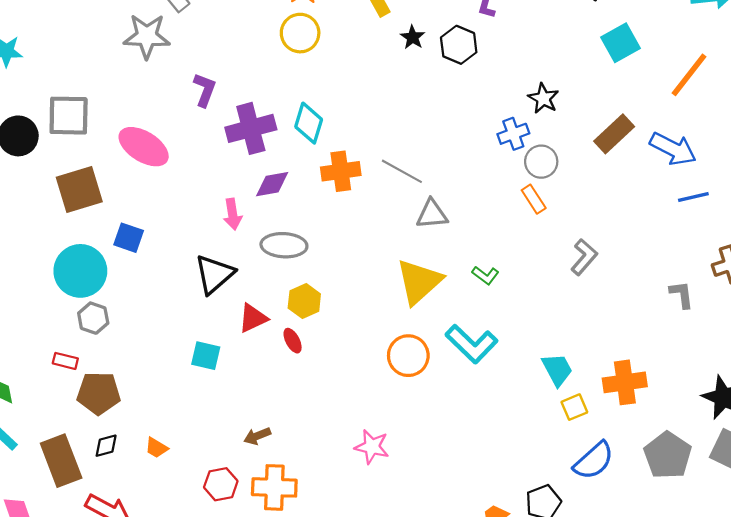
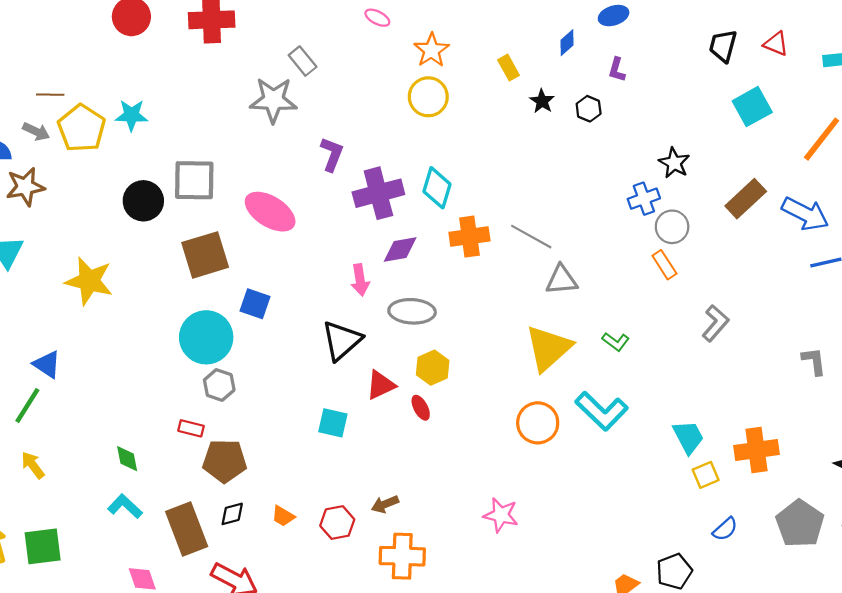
black hexagon: (459, 45) -> (589, 109), size x0.7
blue semicircle: (594, 461) -> (725, 529), size x0.6
red hexagon: (221, 484) -> (337, 523), moved

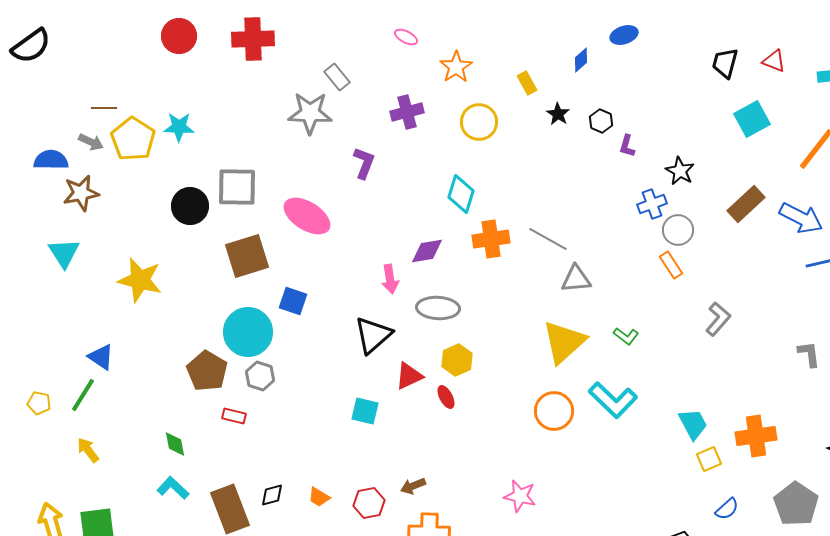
purple L-shape: (617, 70) -> (627, 146), moved
yellow circle: (428, 97) -> (479, 122), moved
purple cross: (378, 193) -> (407, 112), moved, size x0.7
brown pentagon: (225, 461) -> (207, 371), moved, turned 30

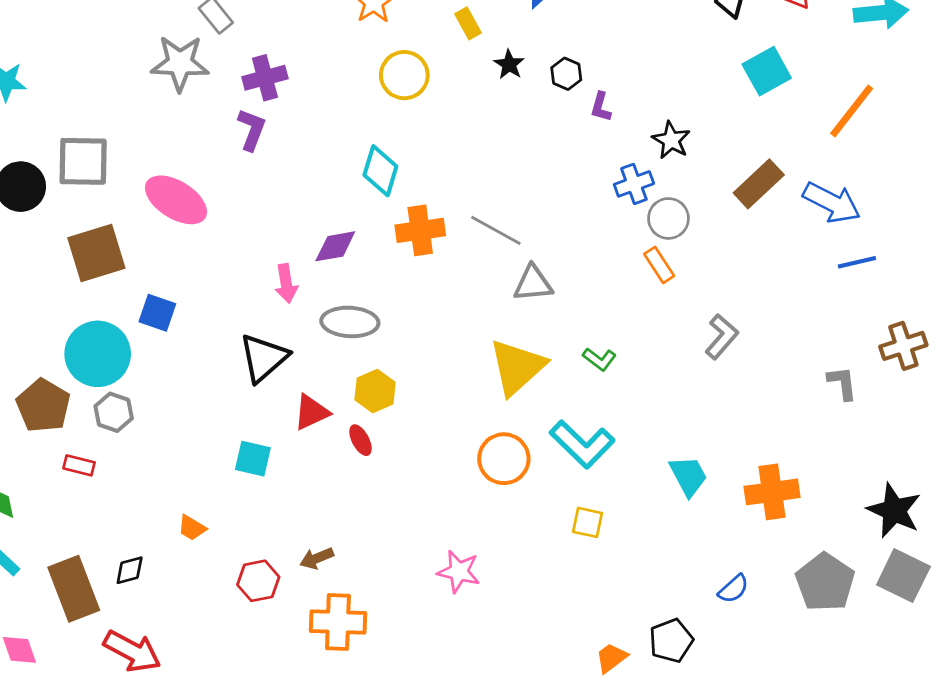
purple cross: (407, 112) -> (265, 78), moved
yellow square: (709, 459) -> (587, 522), moved, turned 35
orange trapezoid: (319, 497) -> (192, 528), moved

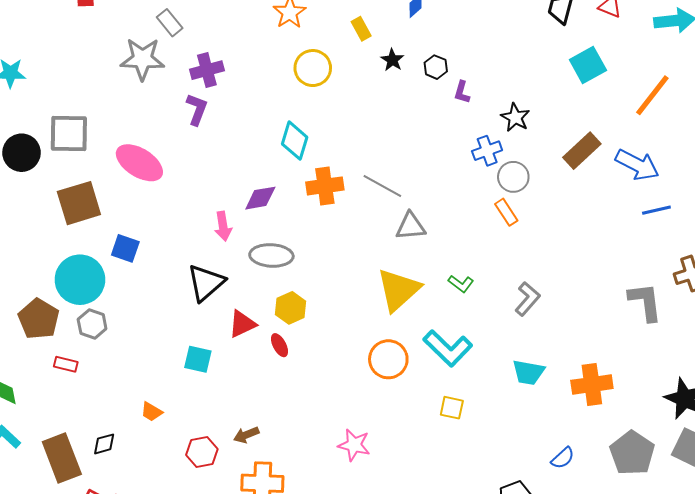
gray L-shape: (722, 337) -> (527, 299), moved
gray L-shape: (842, 383) -> (645, 302), size x1.5
cyan trapezoid: (688, 476) -> (528, 372), turned 128

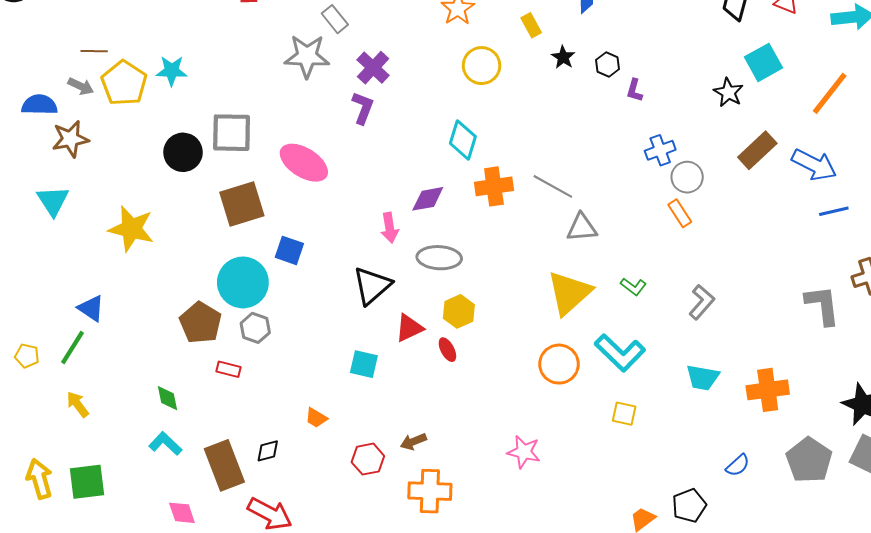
purple cross: (207, 70) -> (373, 68), turned -32
black star: (515, 117) -> (728, 92), moved

